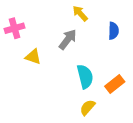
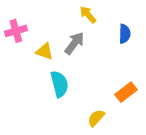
yellow triangle: (33, 57) -> (44, 51), moved
cyan semicircle: (85, 76) -> (59, 84), moved

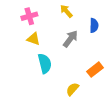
pink cross: (16, 31) -> (29, 16), moved
gray arrow: (74, 43) -> (70, 39), moved

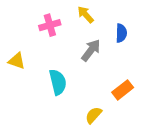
pink cross: (29, 16) -> (50, 25), moved
yellow triangle: (33, 39) -> (17, 61), moved

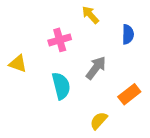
pink cross: (50, 25) -> (60, 40), moved
gray arrow: (91, 50) -> (96, 68), moved

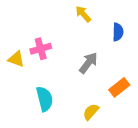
pink cross: (60, 40) -> (41, 49), moved
cyan semicircle: (61, 86) -> (45, 99), moved

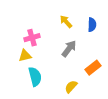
yellow arrow: (83, 14) -> (66, 22), moved
yellow triangle: (16, 59) -> (25, 56), moved, turned -32

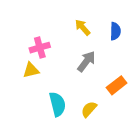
cyan semicircle: (35, 77) -> (57, 104), moved

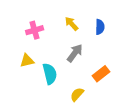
pink cross: (40, 48) -> (35, 30), moved
cyan semicircle: (57, 104) -> (50, 74), moved

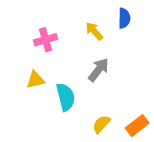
blue semicircle: (100, 27) -> (124, 18), moved
orange rectangle: (101, 74) -> (137, 126), moved

